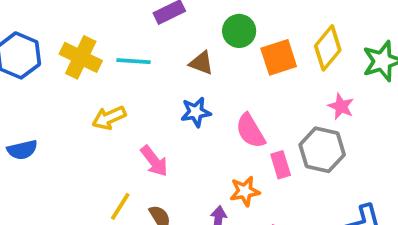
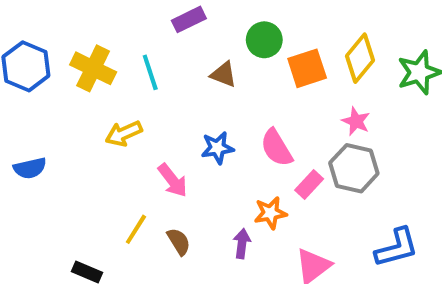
cyan line: (134, 61) -> (150, 72), turned 68
pink star: (341, 106) -> (356, 121), moved
blue star: (196, 112) -> (217, 148), moved
pink rectangle: (281, 165) -> (309, 184), turned 60

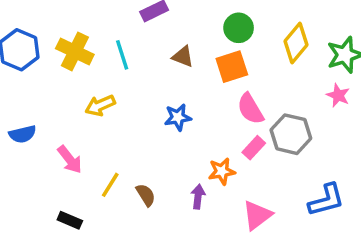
green circle: (264, 40) -> (239, 28), moved
orange square: (307, 68) -> (232, 67), moved
pink star: (356, 121) -> (338, 95), moved
pink semicircle: (276, 148) -> (250, 109), moved
pink arrow: (173, 180) -> (70, 159), moved

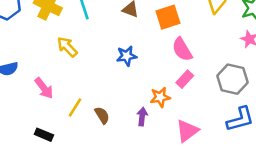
yellow arrow: (100, 105) -> (67, 47), turned 70
gray hexagon: (291, 134) -> (232, 79), moved

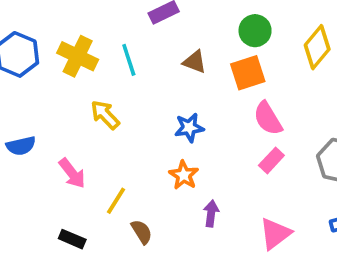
orange star: (160, 97) -> (184, 175), moved, turned -30
brown semicircle: (102, 115) -> (142, 232), moved

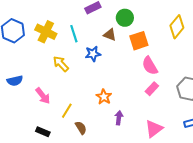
green circle: (255, 31) -> (125, 18), moved
blue star: (189, 128) -> (93, 54), moved

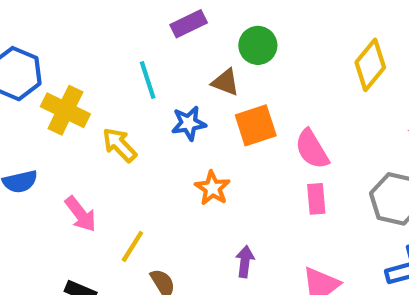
yellow cross: (46, 32) -> (65, 110), moved
orange square: (139, 41) -> (256, 125), moved
pink rectangle: (152, 89) -> (316, 199), turned -48
orange star: (104, 97) -> (212, 188), moved

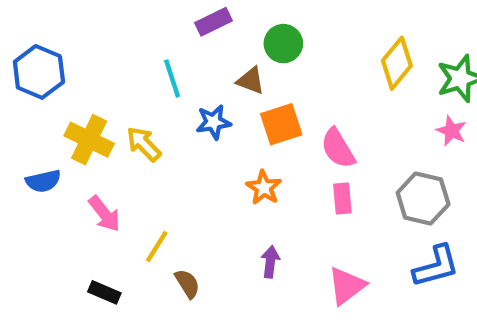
yellow cross: (65, 110) -> (89, 140), moved
orange star: (212, 188) -> (264, 188), moved

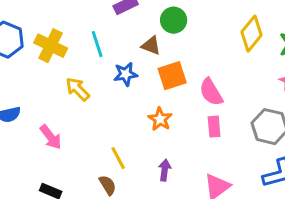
yellow cross: (89, 140) -> (51, 46), moved
yellow line: (157, 247) -> (118, 158), moved, turned -60

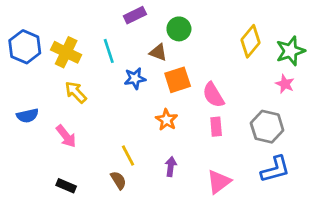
yellow arrow: (78, 89) -> (76, 92), moved

